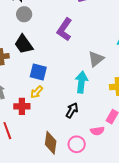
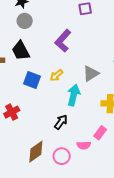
yellow arrow: (37, 92) -> (56, 75), moved
red cross: (22, 106) -> (12, 112), turned -35
brown diamond: (51, 143) -> (36, 152), turned 40

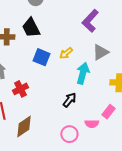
purple L-shape: (63, 41) -> (90, 21), moved
brown diamond: (36, 152) -> (24, 127), moved

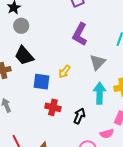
cyan arrow: (83, 73) -> (100, 93), moved
red cross: (21, 89) -> (53, 107), moved, turned -35

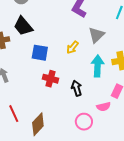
yellow arrow: (64, 72) -> (73, 47), moved
black arrow: (79, 116) -> (77, 88), turned -42

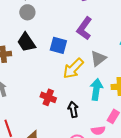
yellow arrow: (73, 47) -> (73, 68), size x1.6
blue square: (40, 53) -> (58, 45), moved

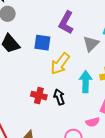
gray triangle: (98, 58) -> (91, 44), moved
black arrow: (73, 109) -> (59, 97), moved

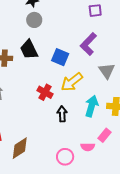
gray triangle: (91, 44) -> (107, 71), turned -36
red cross: (39, 96) -> (45, 92), moved

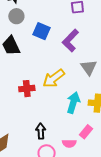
blue square: (60, 57) -> (41, 31), moved
red cross: (45, 92) -> (27, 89), turned -35
black arrow: (62, 114) -> (41, 131), moved

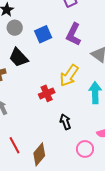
blue square: (41, 31) -> (43, 34), turned -30
black arrow: (41, 131) -> (65, 122), moved

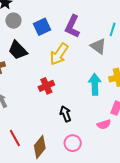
yellow arrow: (69, 76) -> (59, 54), moved
pink circle: (85, 149) -> (73, 143), moved

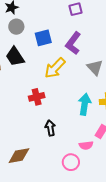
pink circle: (73, 143) -> (71, 162), moved
brown diamond: (40, 147) -> (19, 156), turned 30

